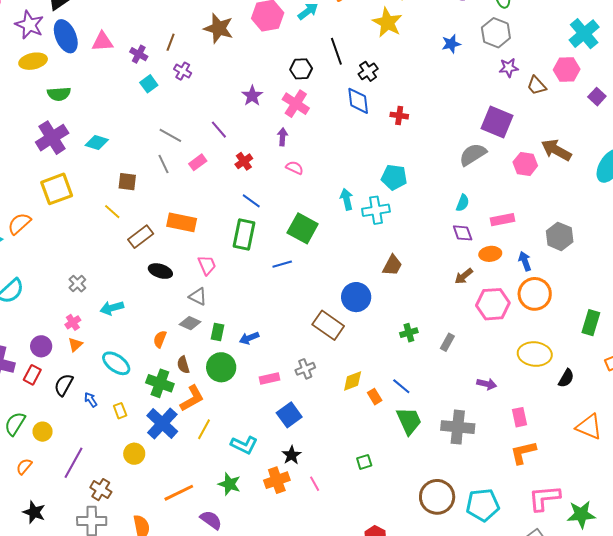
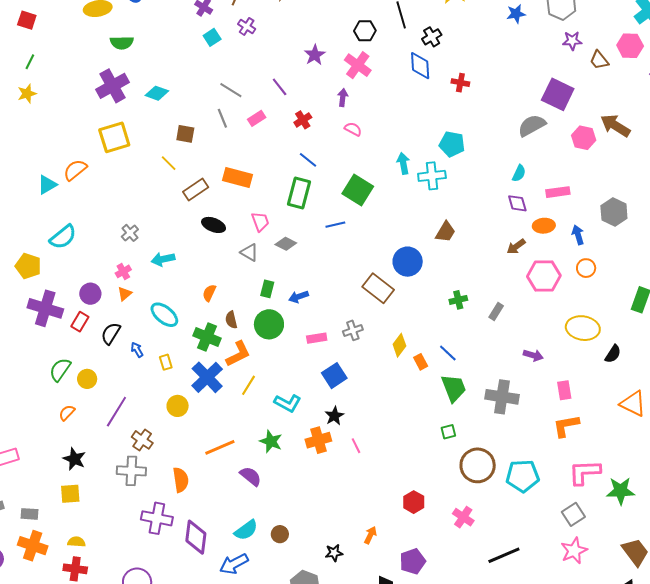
orange circle: (535, 294) -> (586, 268), size x0.6
gray diamond: (190, 323) -> (286, 244), moved
yellow diamond: (353, 381) -> (399, 345), turned -35
green square: (364, 462) -> (448, 432), moved

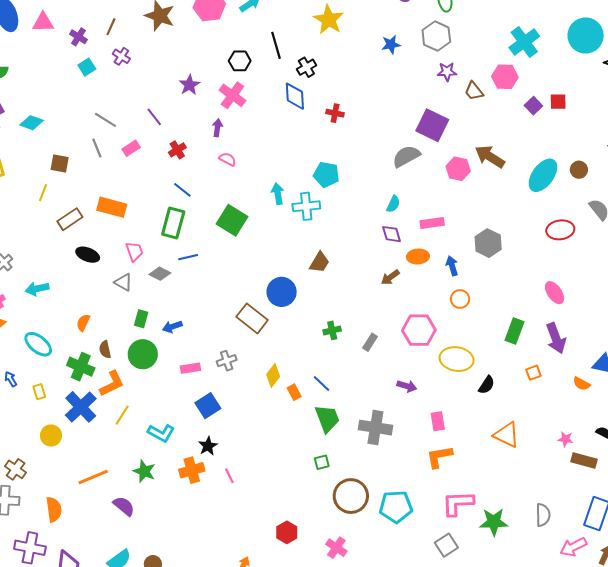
yellow line: (169, 163) -> (43, 193), turned 66
blue line: (335, 225) -> (188, 257), moved
pink hexagon: (544, 276) -> (419, 330), moved

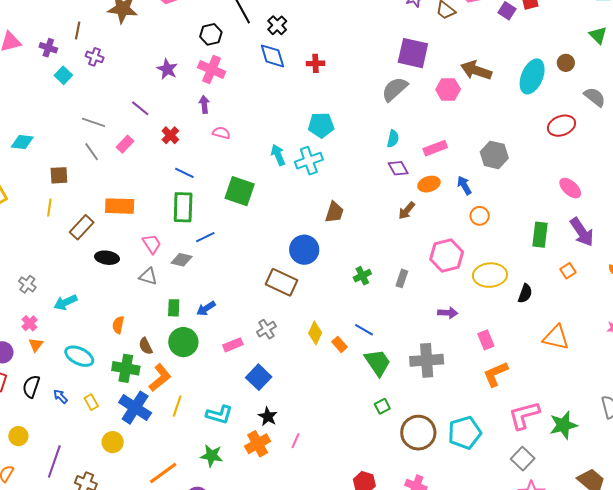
pink line: (229, 476) -> (295, 441), turned 63

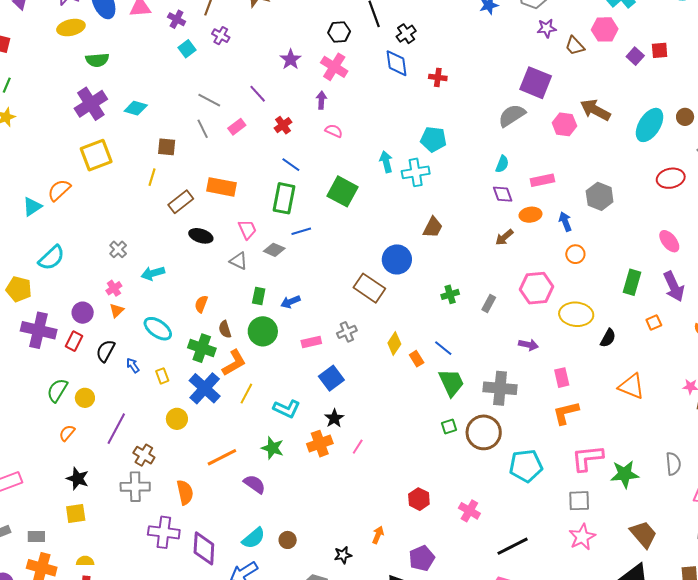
brown circle: (418, 433) -> (484, 432), moved
gray square: (523, 459) -> (579, 501), turned 35

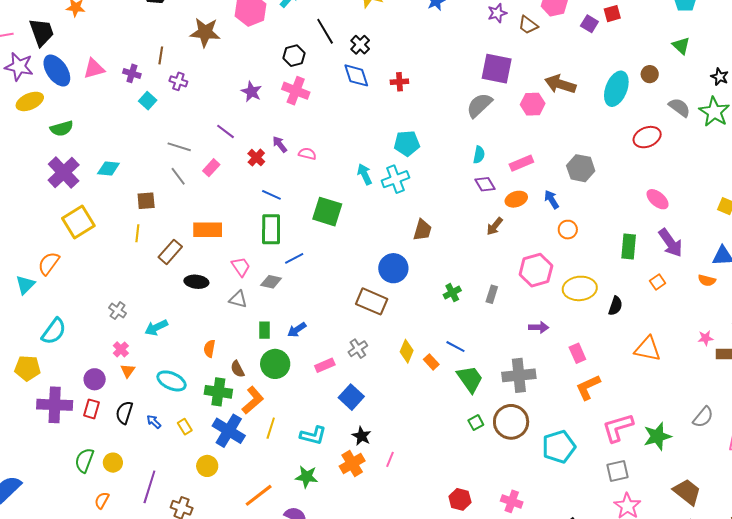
purple arrow: (321, 100) -> (280, 144), moved, turned -30
gray semicircle: (673, 464) -> (703, 417), turned 55

